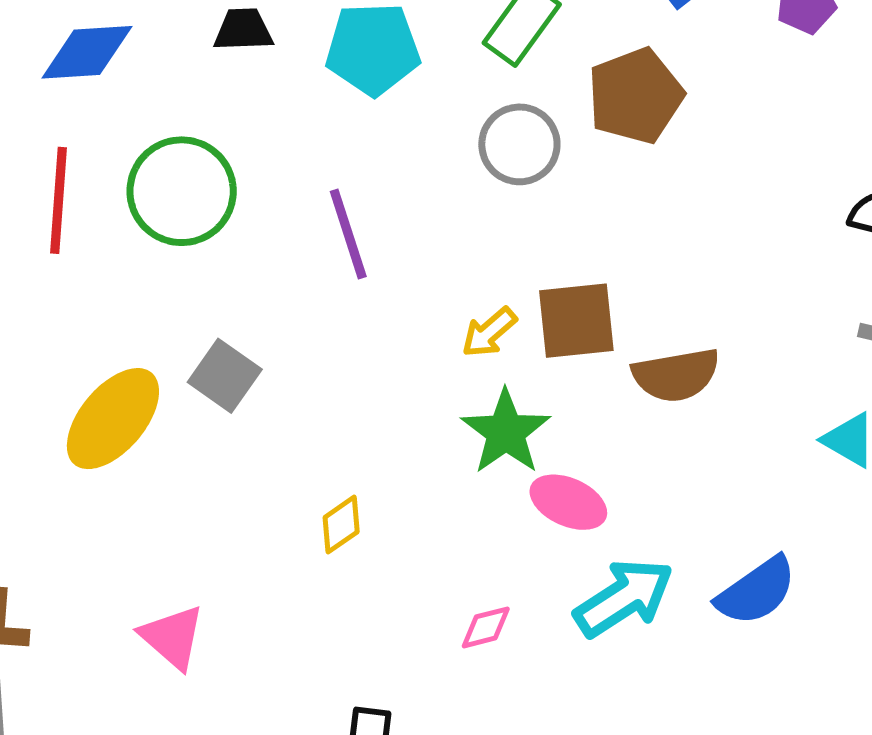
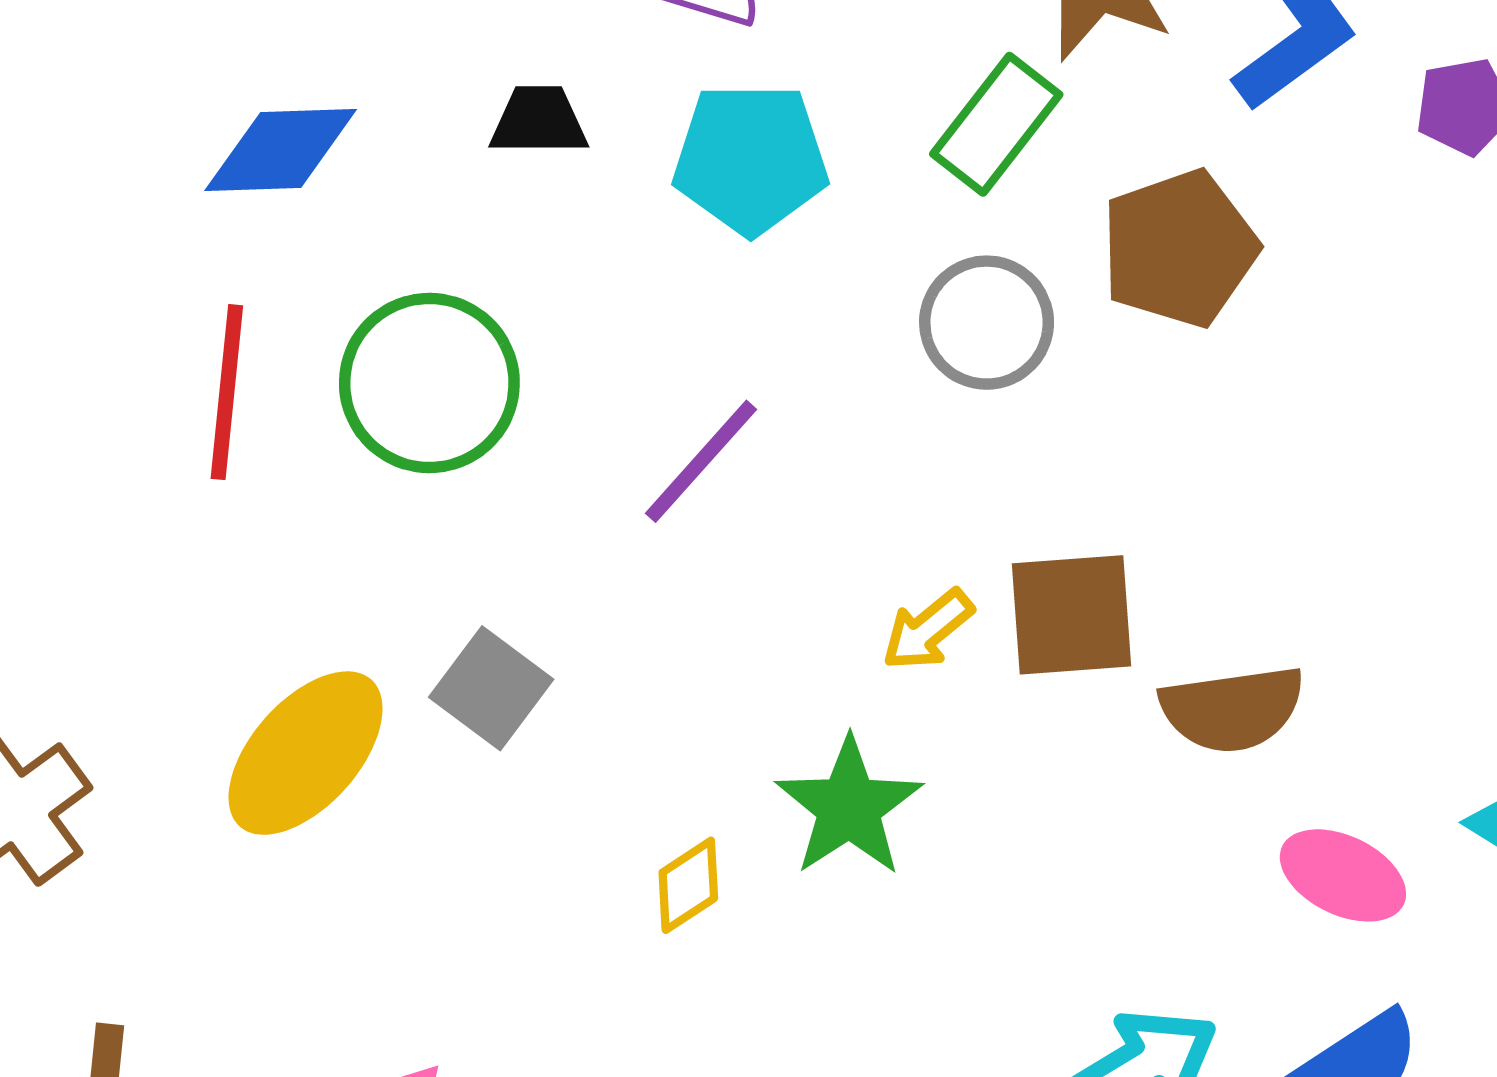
purple line: (348, 234) -> (701, 461), turned 58
green star: (506, 432) -> (849, 807), moved
pink ellipse: (568, 502) -> (1343, 875), moved
yellow diamond: (341, 525) -> (688, 885), moved

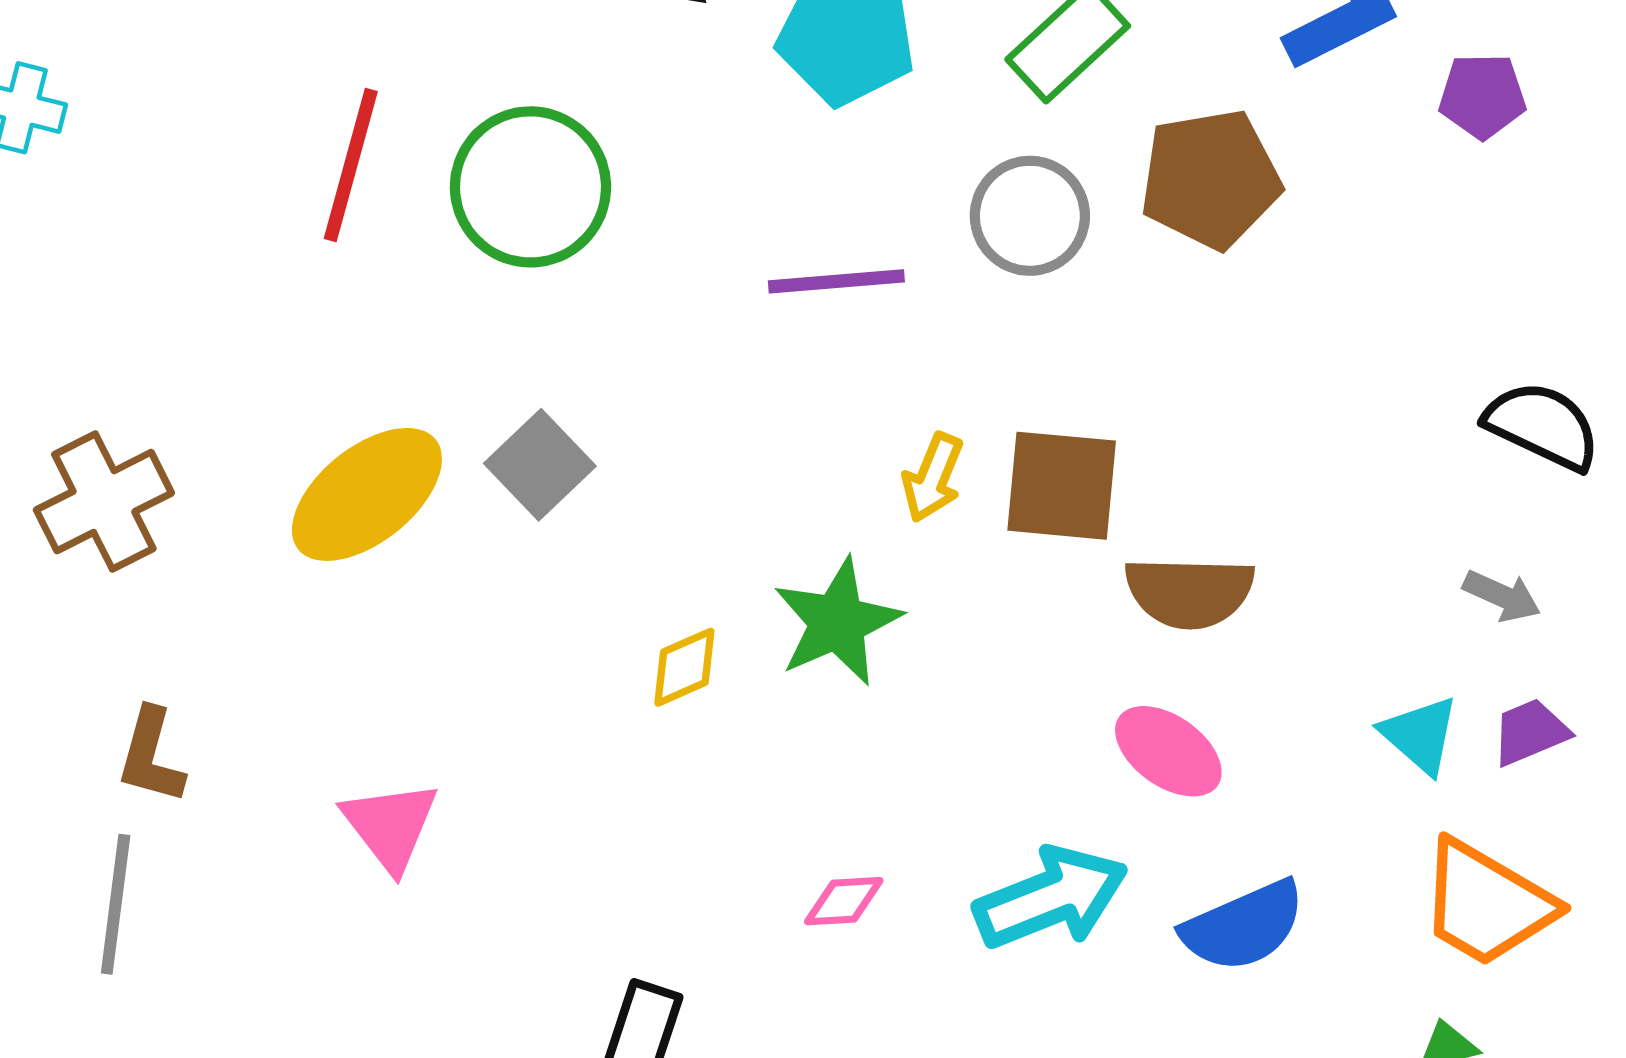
purple line: (701, 461) -> (836, 281), moved, turned 34
yellow arrow: (928, 630) -> (933, 478), turned -38
pink ellipse: (1343, 875) -> (1168, 751), moved

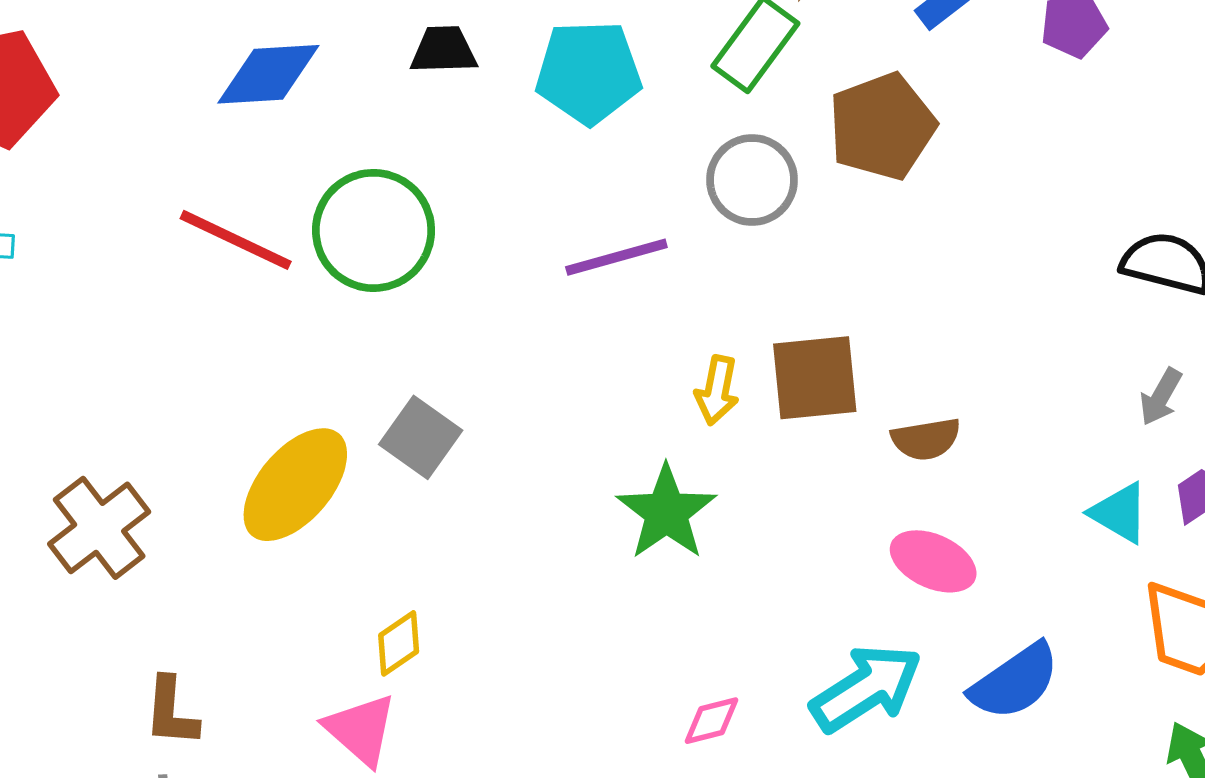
red line: (351, 165) -> (236, 240), turned -69
brown semicircle: (1189, 592) -> (926, 439), size x0.7
gray arrow: (1502, 596) -> (1161, 397), turned 106
yellow diamond: (684, 667) -> (399, 643), moved

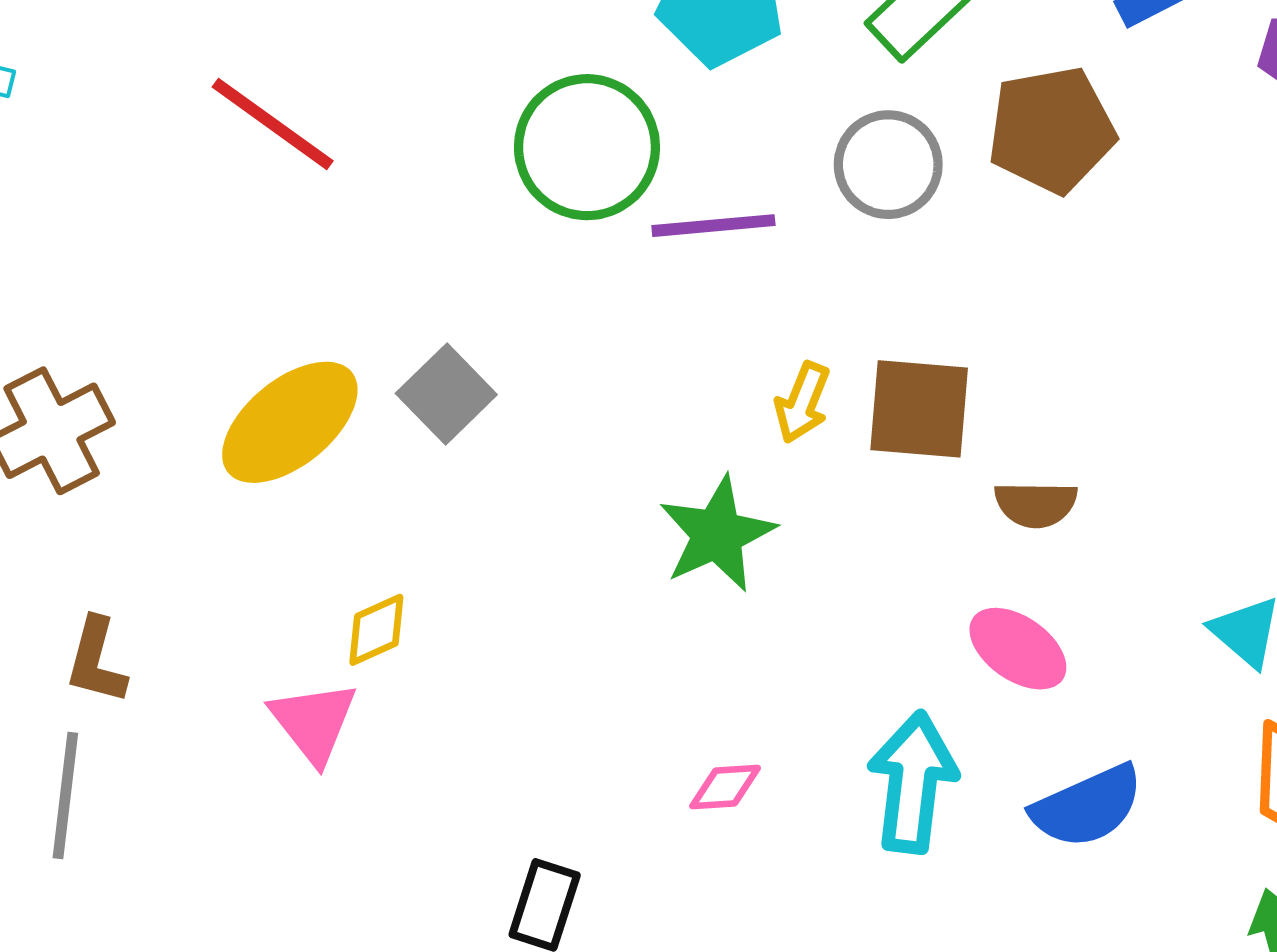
green circle: (374, 230) -> (587, 147), moved
cyan arrow: (866, 688) -> (913, 782), turned -61

